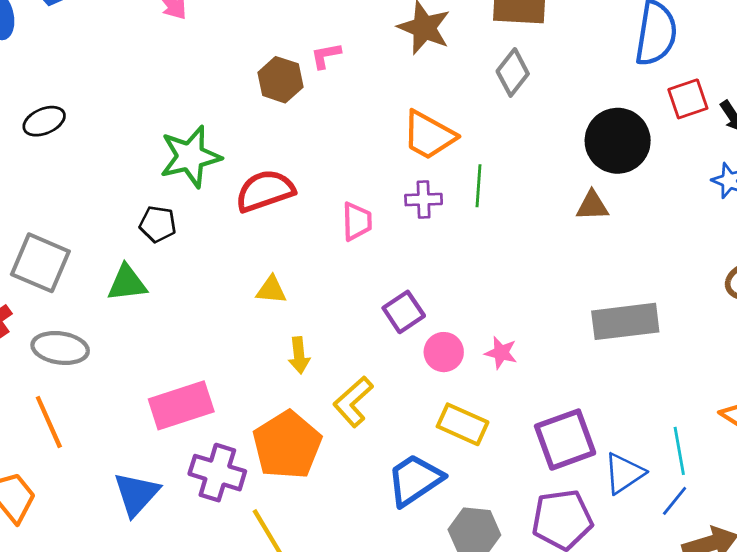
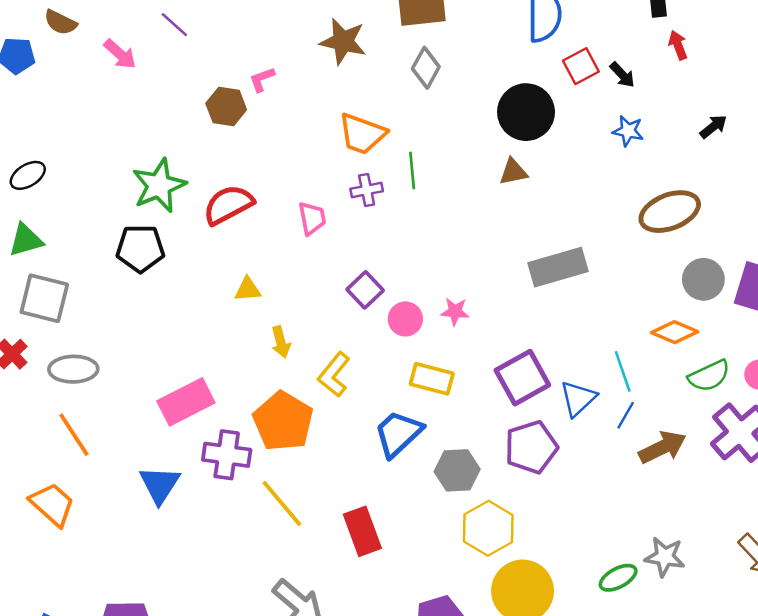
black pentagon: (158, 224) -> (140, 248), size x1.5
green triangle: (127, 283) -> (26, 240), moved

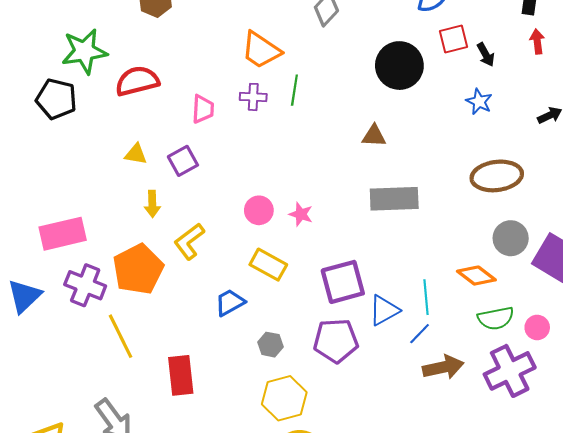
brown triangle: (513, 172) -> (374, 136), moved
purple square: (365, 290) -> (183, 161), moved
blue trapezoid: (398, 433) -> (230, 302), size x0.7
gray hexagon: (457, 470) -> (270, 345), size x0.7

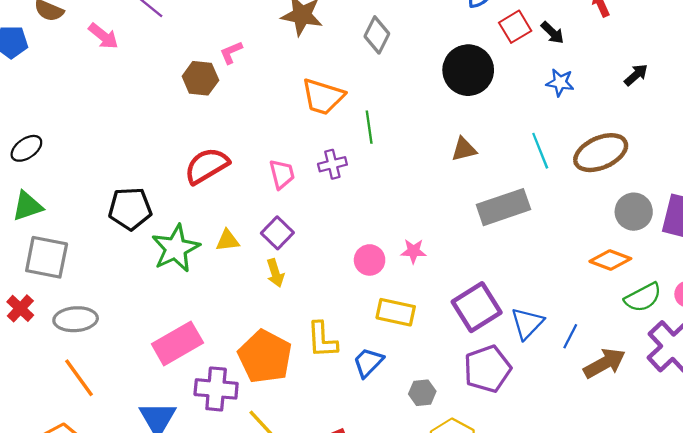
green star: (84, 51) -> (176, 248), moved
purple cross: (253, 97) -> (332, 164), moved
yellow arrow: (152, 204) -> (275, 273), moved
yellow L-shape: (189, 241) -> (322, 340), moved, turned -39
cyan line: (426, 297) -> (540, 151), moved

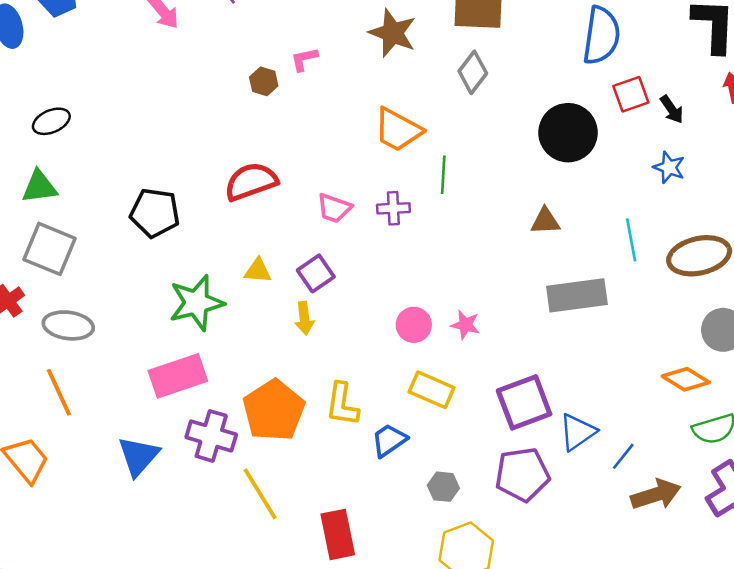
brown hexagon: (200, 78) -> (264, 81), size x0.7
pink trapezoid: (282, 174) -> (334, 208), turned 112
green star: (176, 248) -> (196, 303), moved

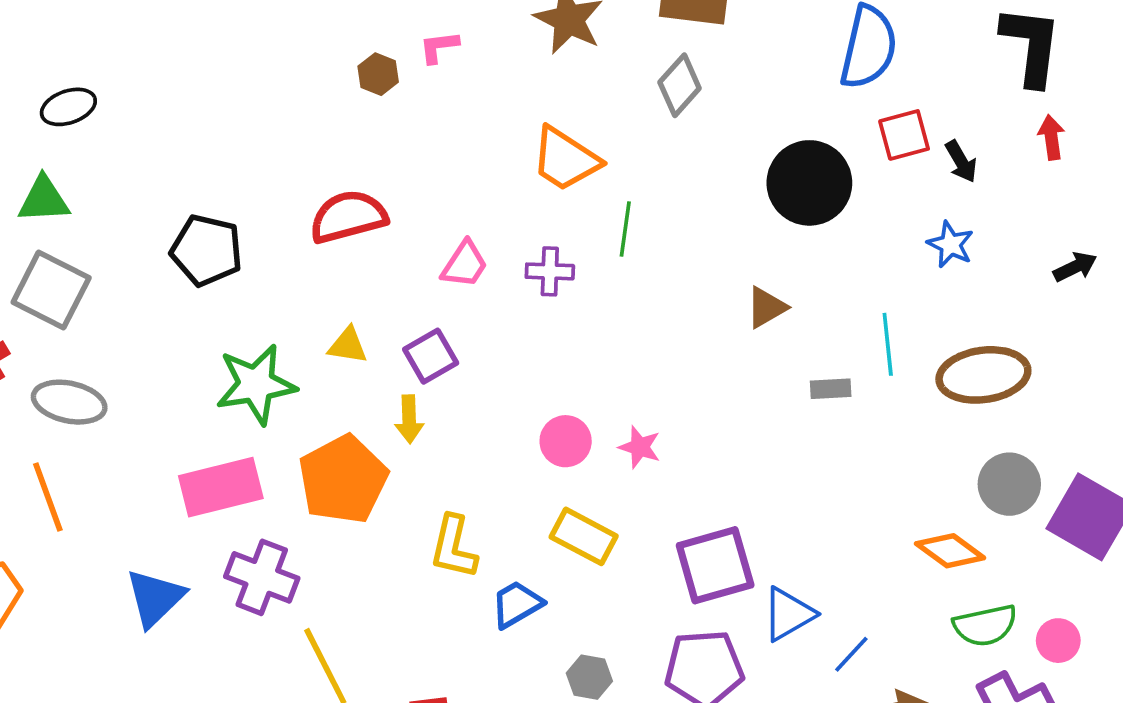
pink trapezoid: (334, 208) -> (465, 264), turned -81
brown triangle: (545, 221) -> (766, 307), turned -32
gray rectangle: (577, 295) -> (831, 389), moved, size x0.5
orange pentagon: (274, 410) -> (343, 479), moved

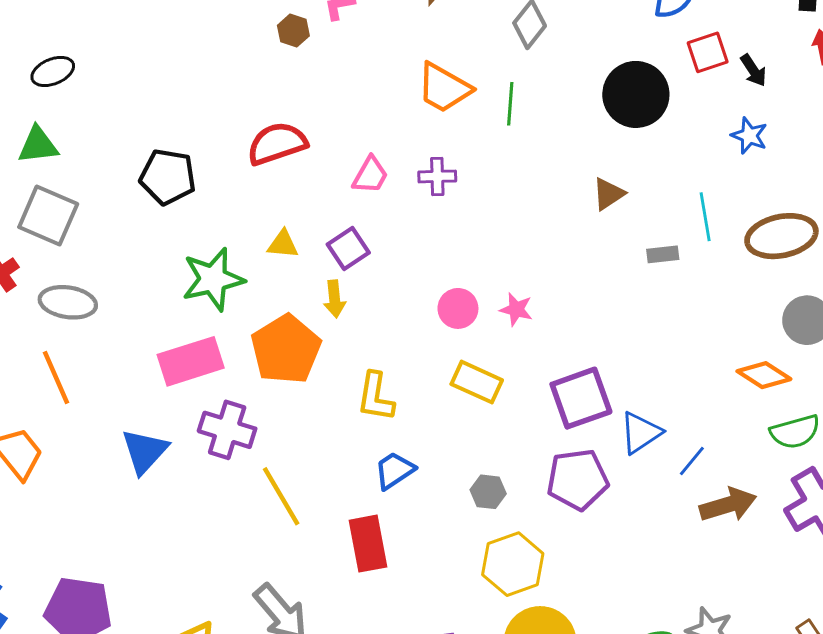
green line: (625, 229) -> (510, 104), moved
blue trapezoid: (517, 604) -> (394, 470), moved

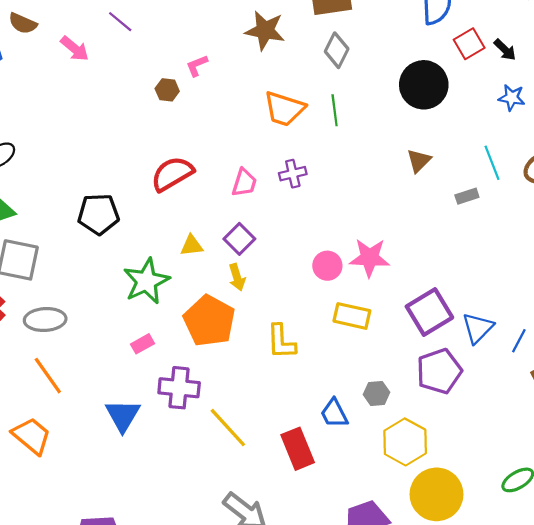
pink star: (516, 309) -> (370, 258), size x1.6
pink rectangle: (191, 361) -> (143, 344), size x0.5
blue trapezoid: (394, 470) -> (334, 413), moved, turned -72

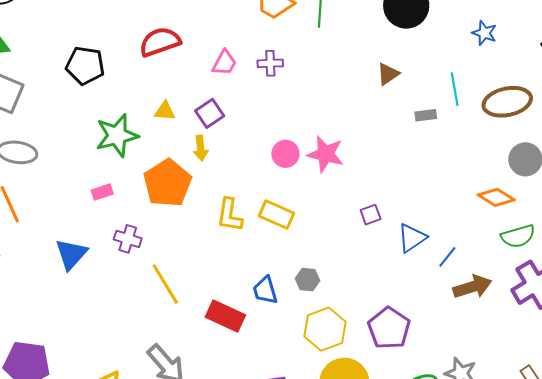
purple square: (429, 312) -> (371, 215), size x0.5
yellow rectangle: (352, 316) -> (277, 215), moved
purple pentagon: (439, 371) -> (389, 328), moved, turned -30
purple cross: (179, 388) -> (128, 239), size x0.7
red rectangle: (298, 449) -> (225, 316), turned -54

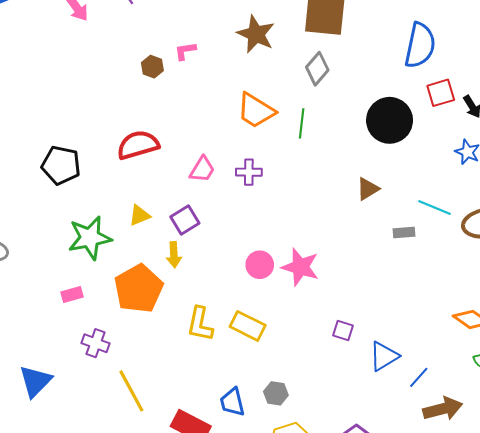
cyan line: (455, 89) -> (434, 207), turned -60
yellow triangle: (165, 111) -> (139, 215), turned -30
purple square: (371, 215) -> (343, 331), turned 35
blue triangle: (71, 254) -> (35, 381), moved

